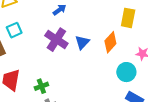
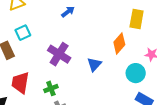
purple cross: (56, 40) -> (59, 54), moved
blue triangle: (82, 42) -> (94, 64), moved

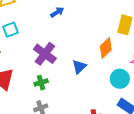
green cross: (51, 88) -> (41, 83), moved

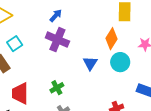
purple cross: (45, 54) -> (57, 40), moved
cyan circle: (120, 79) -> (120, 62), moved

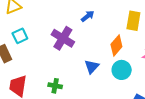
blue arrow: (56, 16) -> (88, 16), moved
green cross: (57, 88) -> (55, 86), turned 32

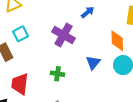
orange diamond: (116, 45) -> (117, 41), turned -40
green cross: (55, 86) -> (57, 74), moved

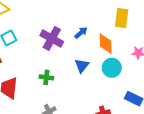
blue arrow: (88, 12) -> (81, 33), moved

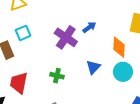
blue arrow: (81, 33) -> (89, 27), moved

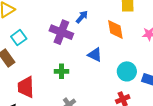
blue triangle: (93, 67) -> (95, 55), turned -35
cyan circle: (123, 72) -> (127, 71), moved

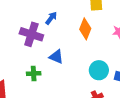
orange diamond: (115, 29) -> (85, 29), turned 35
blue triangle: (95, 55) -> (56, 57), moved

